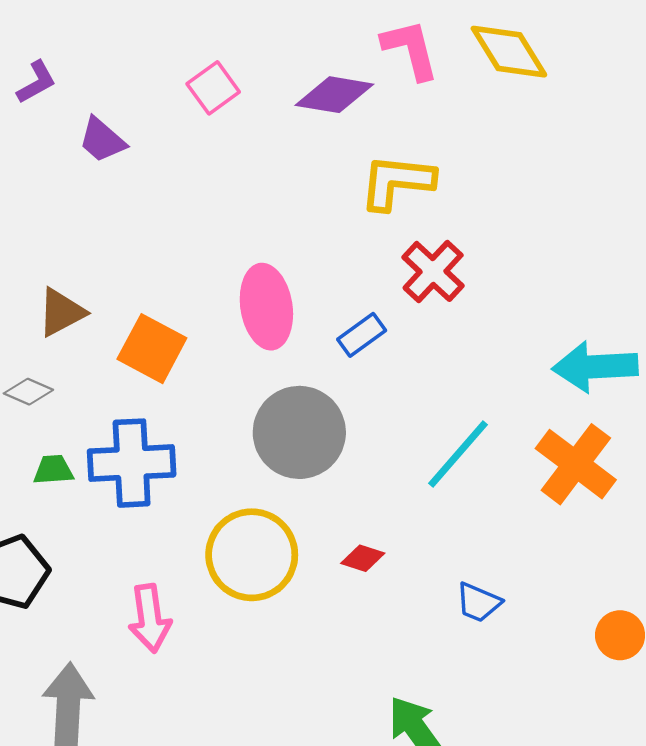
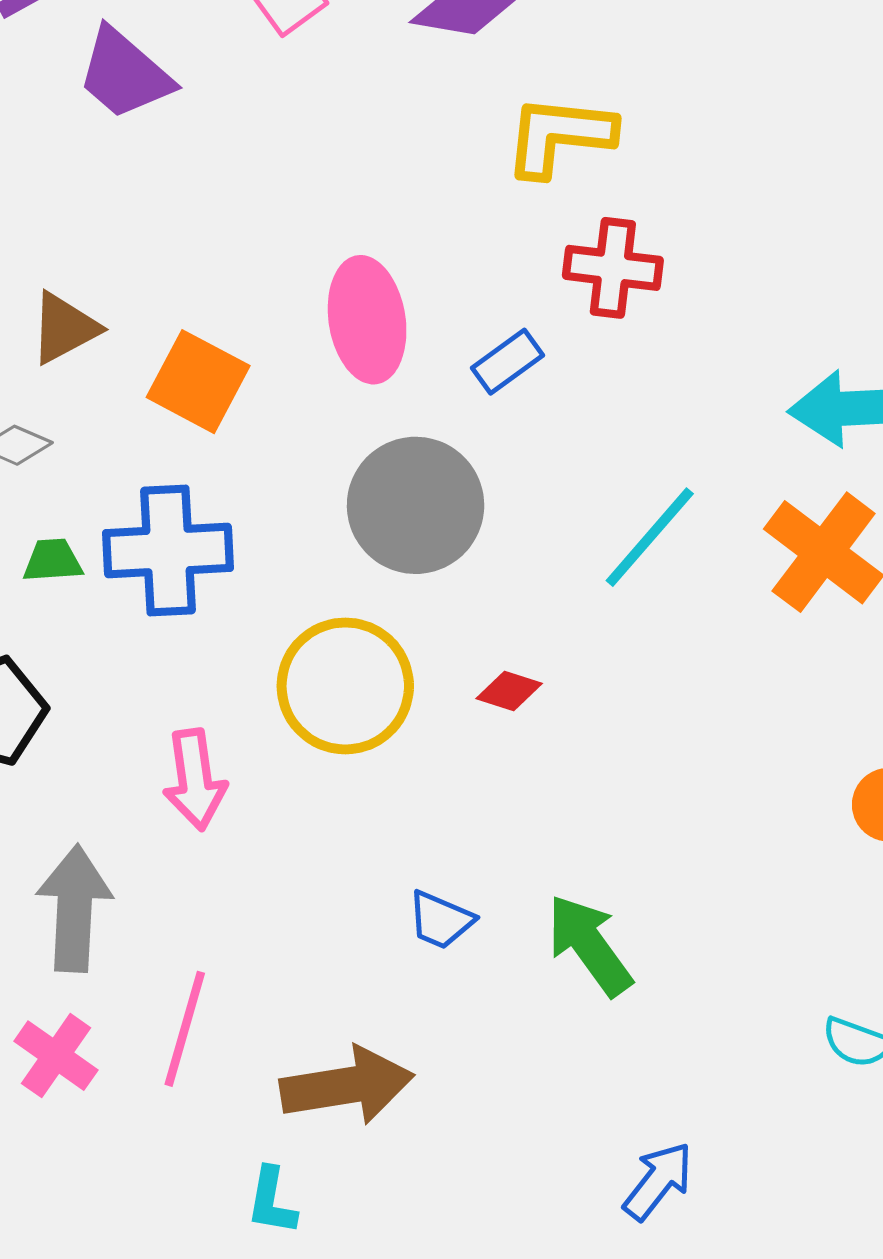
purple trapezoid: (102, 140) -> (125, 74), size x1.4
red cross: (433, 271) -> (613, 268), turned -36
blue trapezoid: (478, 602) -> (441, 920), moved

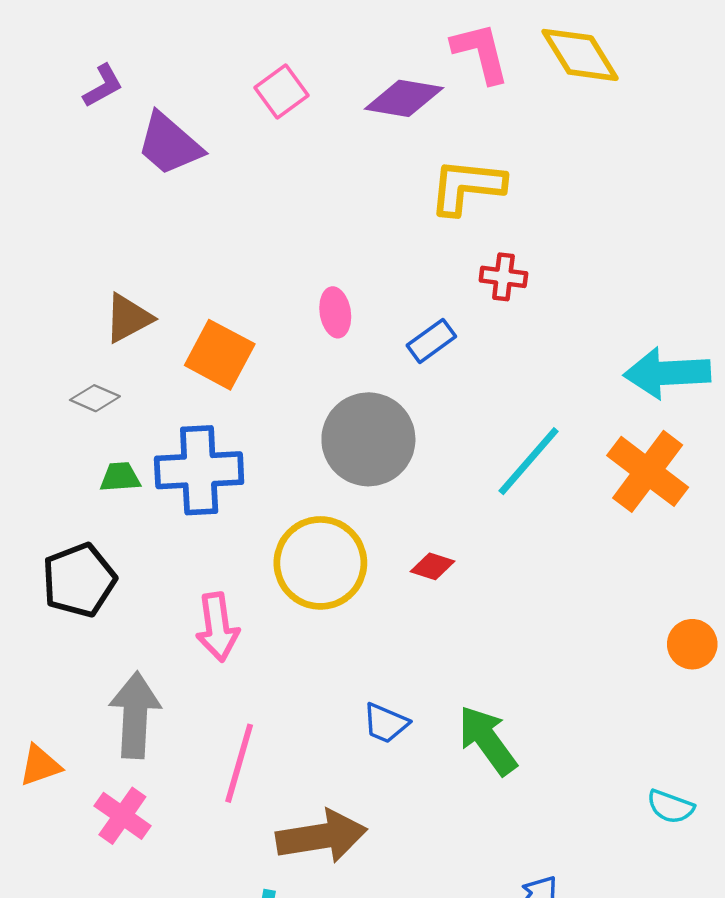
red cross: (613, 268) -> (503, 277), size x0.7
pink ellipse: (367, 320) -> (335, 312), size x0.6
pink line: (185, 1029) -> (239, 763), moved

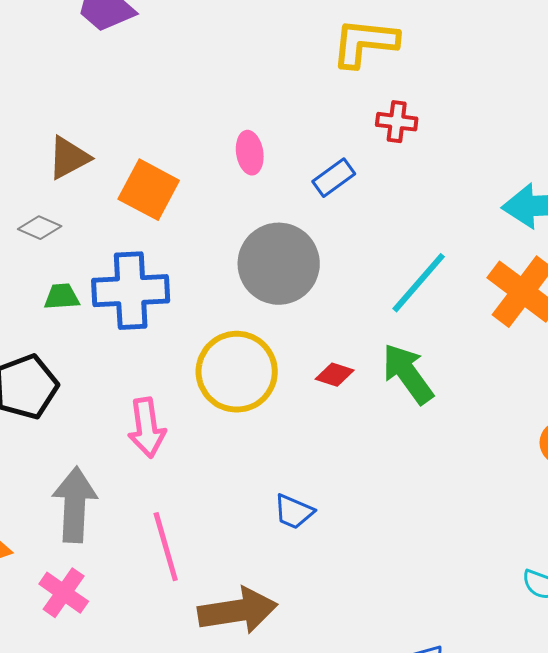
green arrow: (487, 740) -> (408, 374), moved
pink line: (239, 763) -> (166, 547), turned -32

